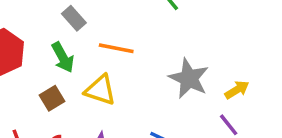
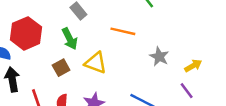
orange line: (116, 48) -> (123, 31), moved
gray star: (189, 78) -> (159, 57), size x0.7

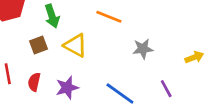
gray star: (159, 57) -> (143, 49), turned 30
yellow arrow: (193, 66) -> (194, 57), moved

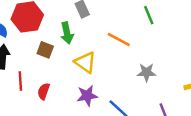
brown square: (38, 45) -> (45, 50), moved, turned 35
purple star: (67, 88) -> (87, 96), moved

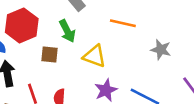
gray star: (146, 72) -> (161, 50), turned 30

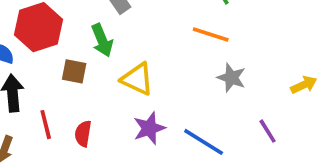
orange line: (123, 23) -> (211, 34), moved

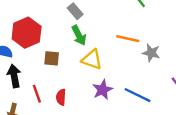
orange line: (211, 34) -> (128, 39), moved
green arrow: (102, 40) -> (79, 35), moved

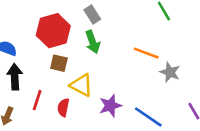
red hexagon: (27, 33) -> (53, 31), moved
yellow triangle: (92, 59) -> (81, 85), moved
red line: (37, 94) -> (37, 100), turned 30

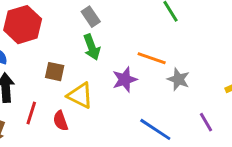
red hexagon: (53, 31) -> (23, 25), moved
purple star: (110, 106) -> (125, 80), moved
red semicircle: (63, 108) -> (61, 121), turned -30

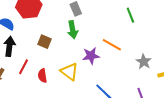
gray star: (178, 79) -> (144, 62), moved
yellow triangle: (80, 95) -> (69, 72), moved

